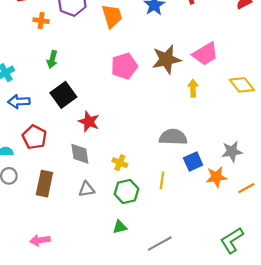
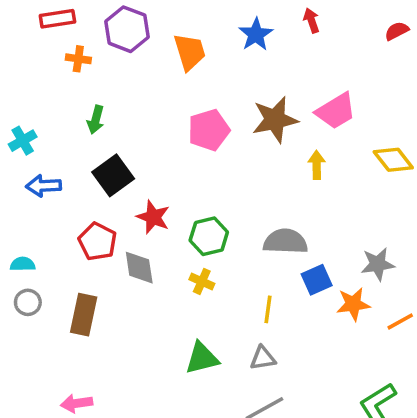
red pentagon: (34, 137) -> (97, 241), moved
gray triangle: (87, 189) -> (263, 358), moved
green hexagon: (126, 191) -> (209, 236), moved
green triangle: (120, 227) -> (202, 358), moved, size x1.5

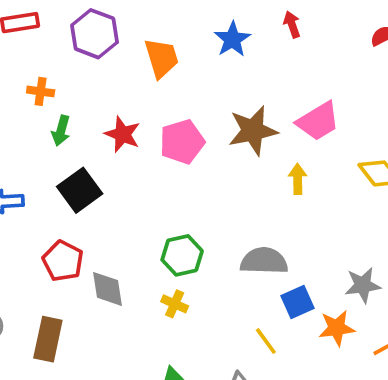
orange cross: (78, 59) -> (41, 91), moved
red star: (153, 217) -> (122, 134), moved
yellow line: (268, 309) -> (266, 341), moved, turned -44

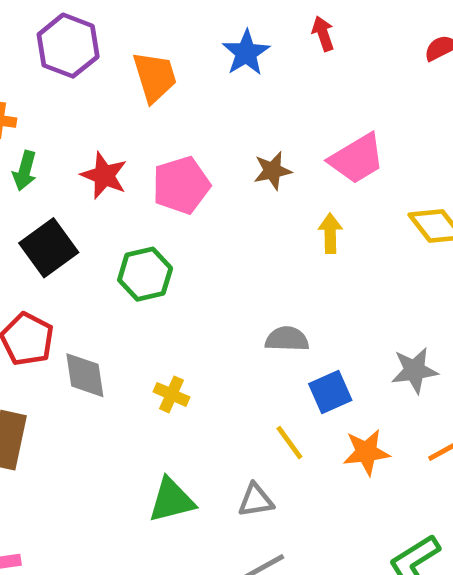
brown star: (253, 131) -> (273, 171), size x0.6
green hexagon: (182, 255) -> (145, 274), moved
gray semicircle: (264, 261) -> (287, 339), size x0.7
orange star: (337, 328) -> (366, 452), moved

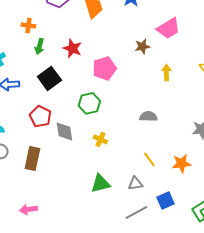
pink trapezoid: (357, 159) -> (168, 28), moved
pink pentagon: (181, 185) -> (104, 68), moved
green hexagon: (145, 274) -> (89, 103), moved
blue square: (330, 392) -> (165, 200), moved

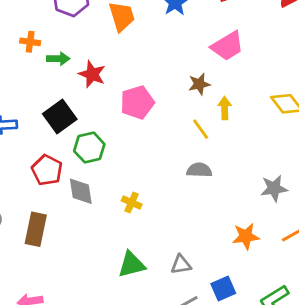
green arrow: (39, 46) -> (58, 59), moved, turned -105
brown star: (142, 46) -> (199, 84), moved
green hexagon: (89, 103) -> (89, 148), moved
yellow line: (149, 159) -> (201, 129), moved

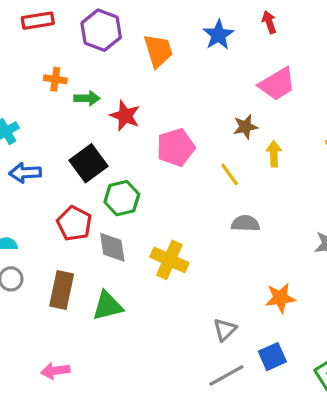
yellow line: (201, 129) -> (230, 174), moved
yellow cross: (132, 202) -> (169, 260), size x1.6
orange star: (246, 236) -> (280, 298), moved
green triangle: (132, 265) -> (108, 306), moved
gray triangle: (181, 265) -> (225, 330), turned -35

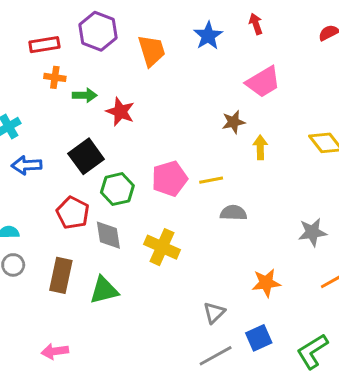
red rectangle: (38, 21) -> (44, 45), moved
pink pentagon: (176, 147) -> (169, 179), moved
yellow line: (230, 174) -> (211, 180), moved, turned -65

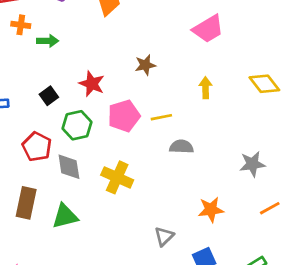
red star: (120, 112) -> (92, 84), moved
brown star: (233, 122) -> (145, 65), moved
black square: (86, 156) -> (49, 96), size x0.6

